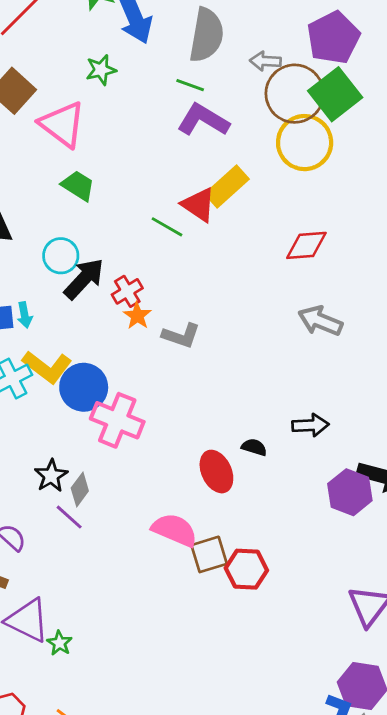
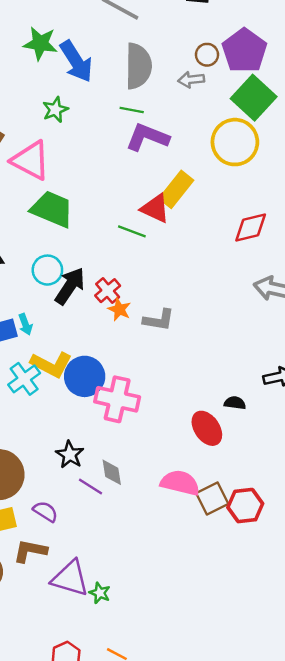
brown circle: (295, 94) -> (207, 55), moved, size x0.5
green trapezoid: (78, 186) -> (52, 209), size x1.5
gray diamond: (80, 489) -> (112, 472), moved, turned -36

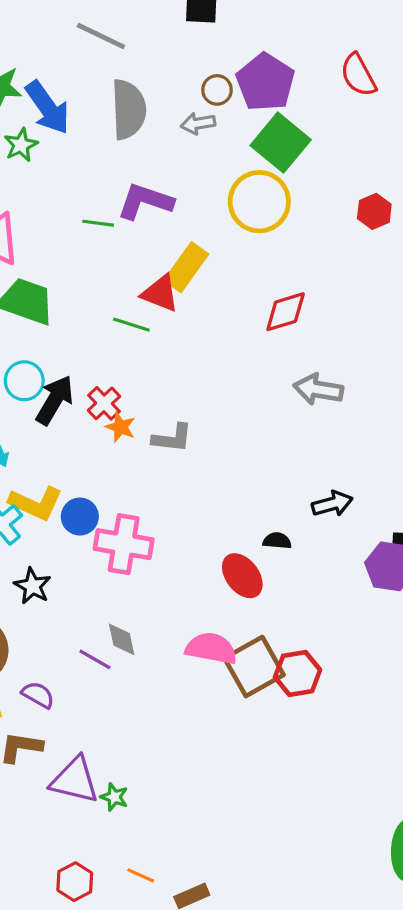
green star: (55, 110) -> (21, 145), moved
green line: (132, 110) -> (98, 223), moved
blue circle: (85, 376) -> (80, 517), size x0.7
black star: (70, 455) -> (33, 586), moved
brown square: (212, 498) -> (254, 667), size x1.4

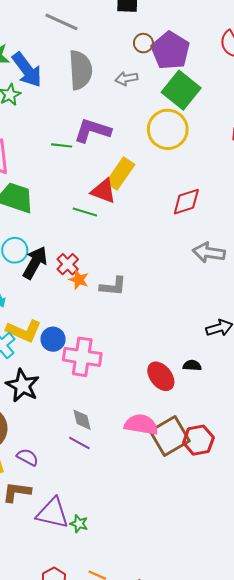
brown circle: (217, 90) -> (143, 43), moved
black semicircle: (277, 541) -> (192, 365), moved
black star: (33, 586) -> (23, 386), size x1.4
purple line: (95, 659) -> (79, 443), moved

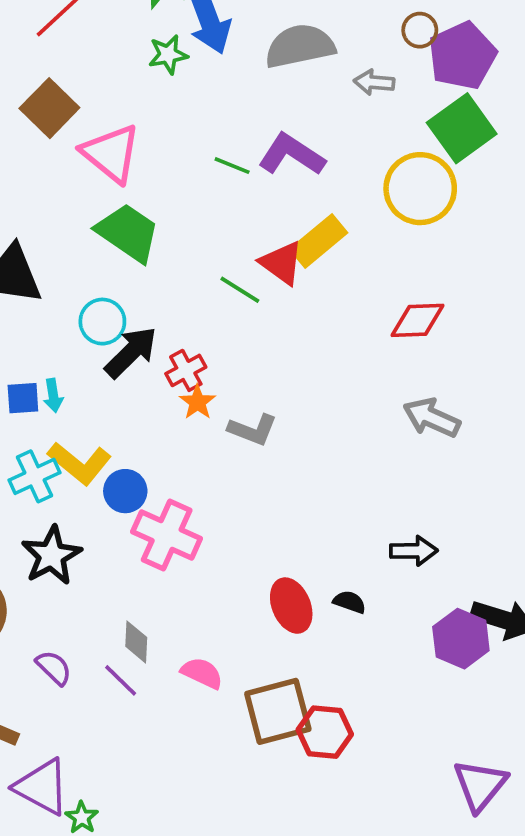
gray semicircle: (80, 70) -> (300, 46), turned -114
pink semicircle: (141, 425) -> (202, 673), moved, size x0.7
purple semicircle: (27, 457) -> (54, 668), moved

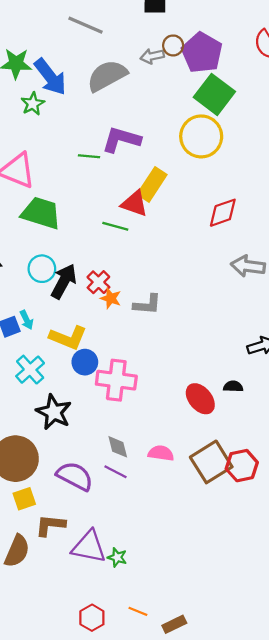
gray arrow: (374, 82) -> (152, 56), moved
yellow L-shape: (79, 463) -> (68, 338), moved
purple semicircle: (54, 668) -> (75, 476), size x1.6

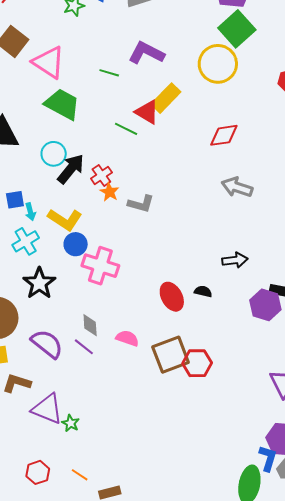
green line: (89, 156) -> (109, 73), moved
cyan arrow: (27, 320) -> (30, 212), moved

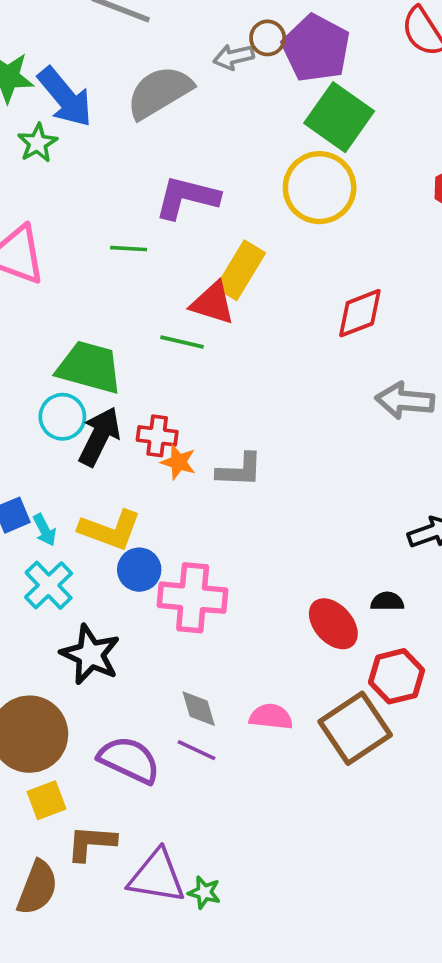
green trapezoid: (62, 104) -> (89, 367), moved
red cross: (101, 176) -> (157, 436), turned -35
red hexagon: (197, 363) -> (397, 676), moved

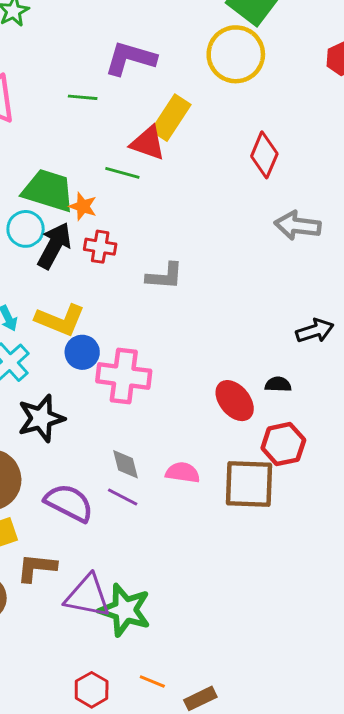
red diamond: (360, 313) -> (264, 155), turned -48
orange star: (178, 462) -> (83, 206), moved
black star: (90, 655) -> (41, 418), turned 30
brown square: (355, 728) -> (249, 484), turned 34
green star: (204, 892) -> (125, 610), size x2.0

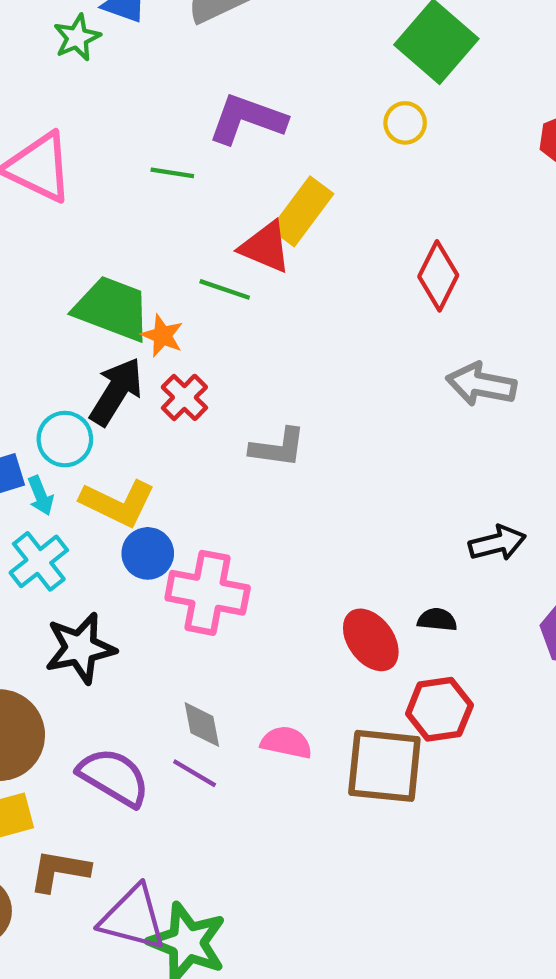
yellow circle: (236, 54) -> (405, 123), size x0.5
cyan circle: (26, 229) -> (65, 439), moved
red cross: (100, 247) -> (184, 397), turned 32

